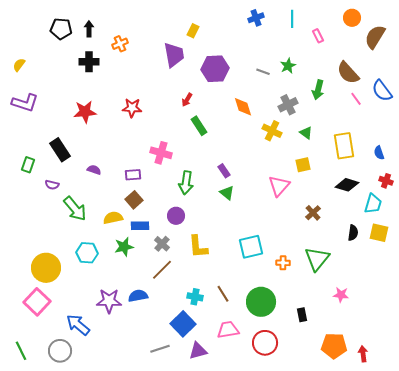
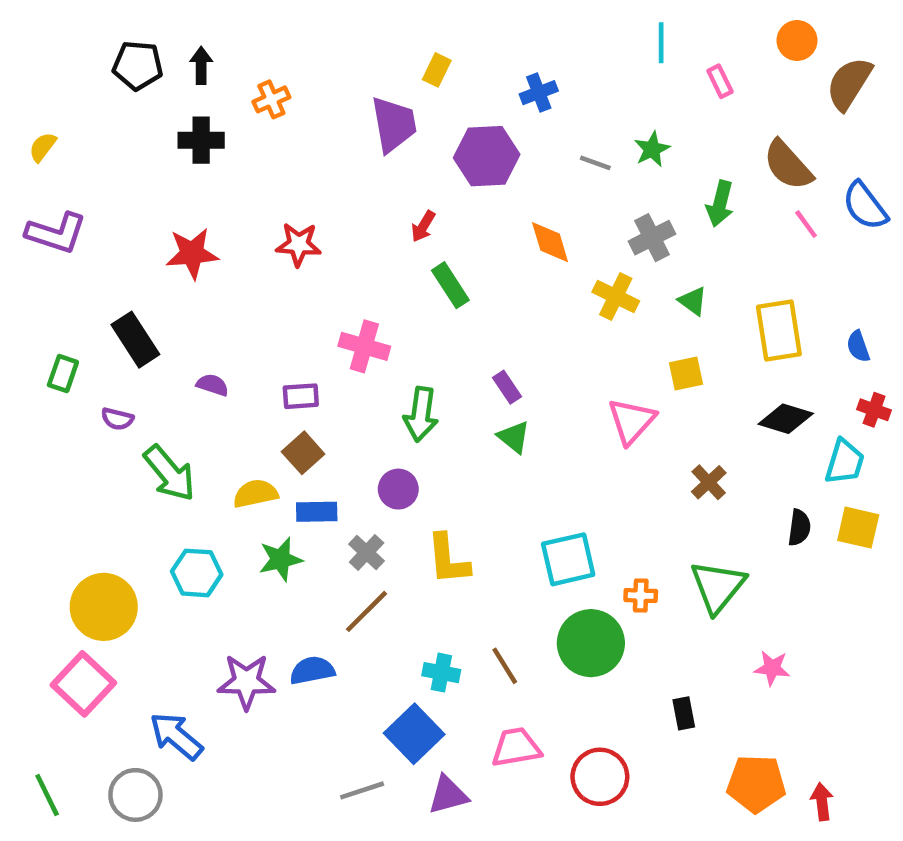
blue cross: (256, 18) -> (539, 93), moved
green circle: (261, 302) -> (591, 643), moved

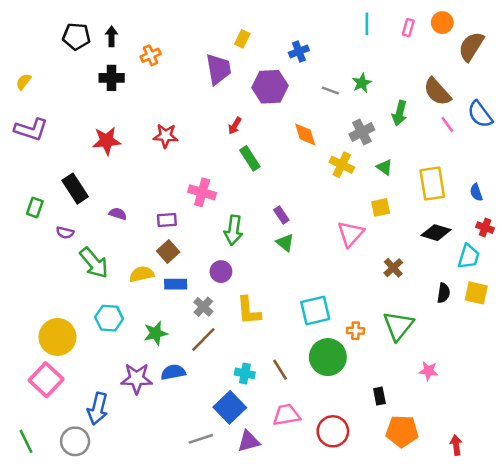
pink rectangle: (720, 81) -> (408, 28), moved, turned 42
green star: (280, 559) -> (156, 333), moved
blue arrow: (176, 736) -> (98, 409), turned -116
orange pentagon: (756, 784) -> (402, 431), moved

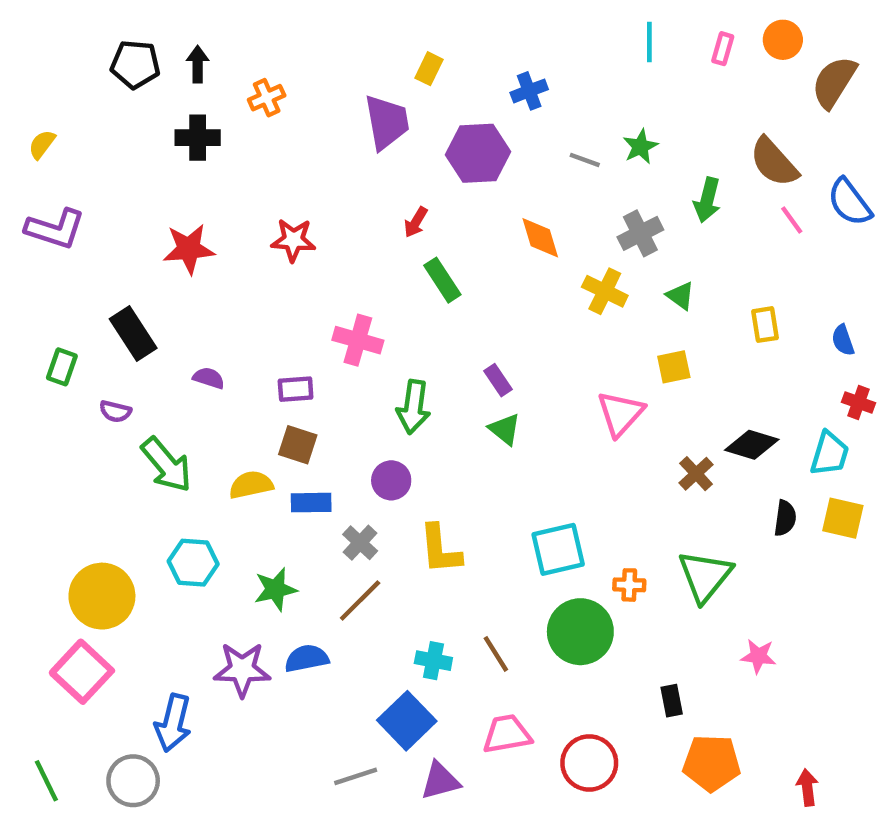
yellow rectangle: (432, 184) -> (765, 325), size x0.6
black diamond: (436, 233) -> (752, 445), moved
brown square: (168, 251) -> (298, 445), turned -30

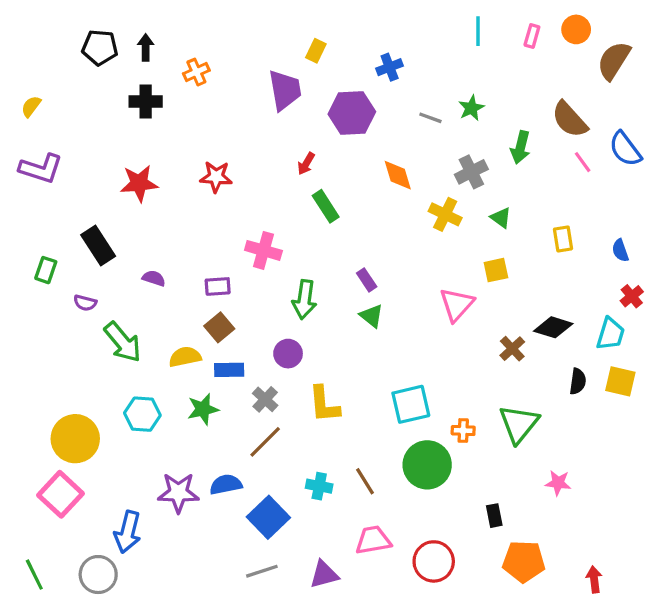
red cross: (858, 402) -> (632, 296), turned 30
brown square: (298, 445) -> (219, 327), turned 32
green star: (275, 589) -> (203, 409), moved
blue square: (407, 721) -> (268, 517), moved

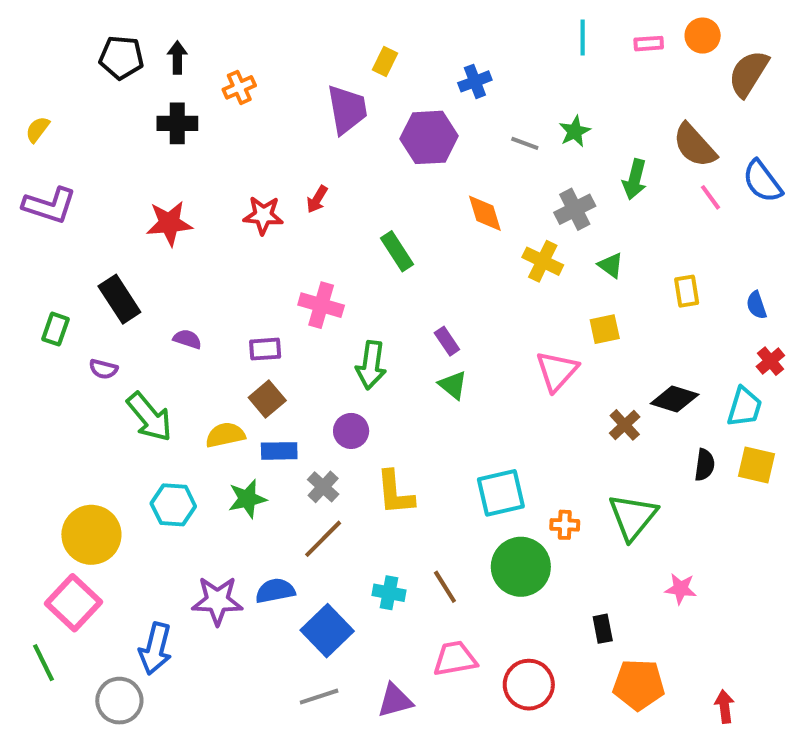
pink rectangle: (532, 36) -> (649, 44), turned 70
red arrow: (306, 164) -> (317, 199), moved
green line: (34, 575) -> (44, 663), moved

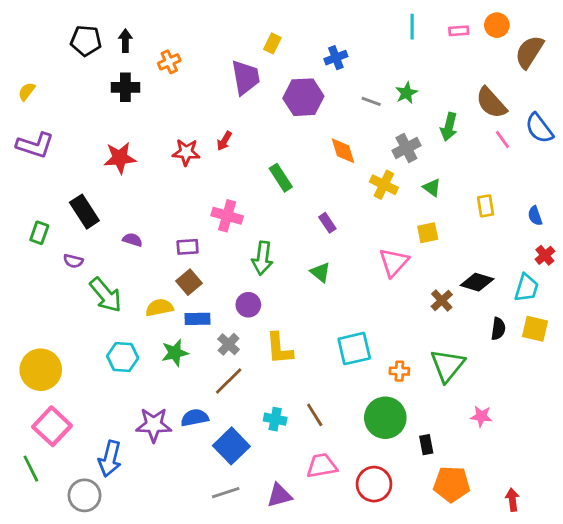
purple rectangle: (447, 341) -> (327, 223), moved
yellow circle: (91, 535) -> (41, 370), moved
green circle: (521, 567) -> (385, 418), moved

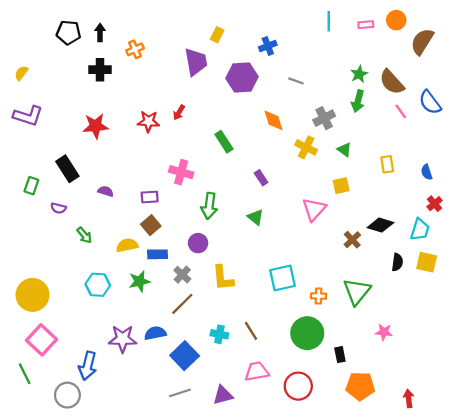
green star: (406, 93) -> (359, 74), moved
green arrow: (106, 295) -> (84, 235), size x0.6

